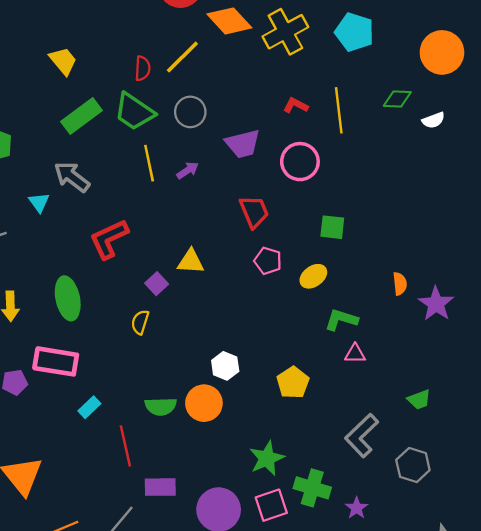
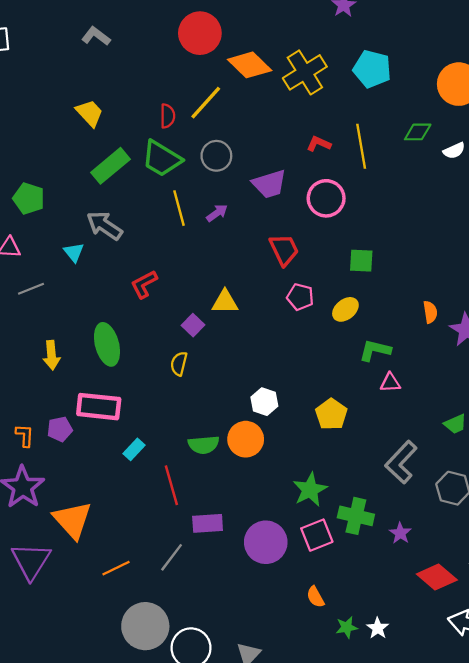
red L-shape: (109, 239) -> (144, 284), size x0.7

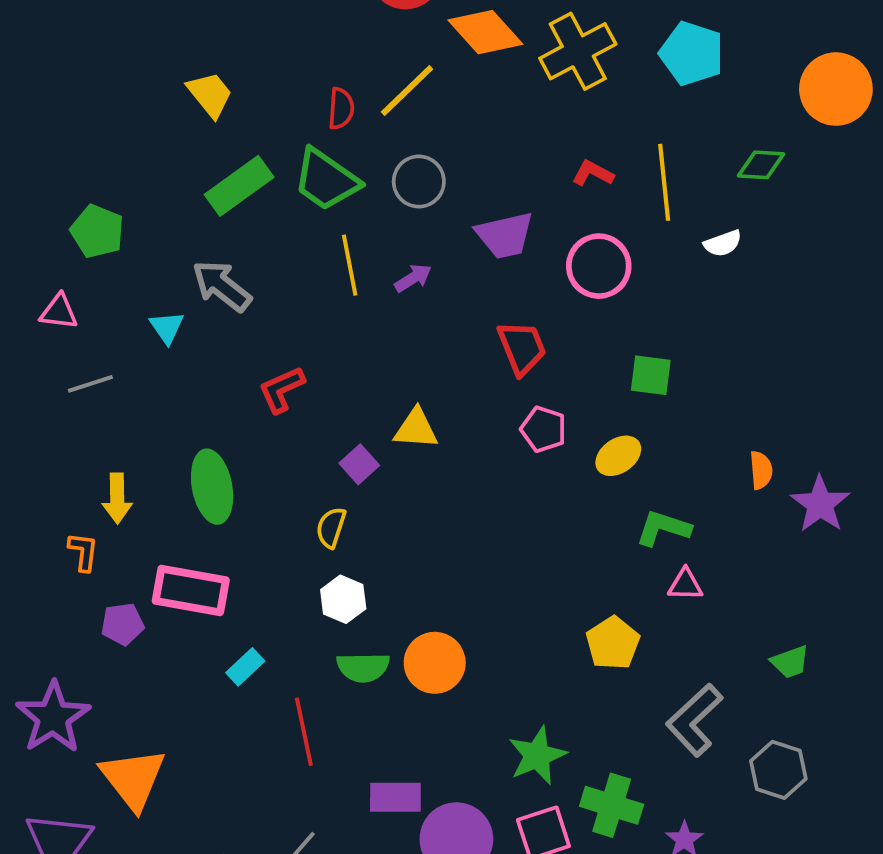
white semicircle: (454, 151) -> (723, 243), moved
white hexagon: (264, 402) -> (343, 599), moved
yellow pentagon: (331, 414) -> (613, 643), moved
orange L-shape: (25, 435) -> (83, 552), moved
purple rectangle: (208, 523) -> (395, 797), moved

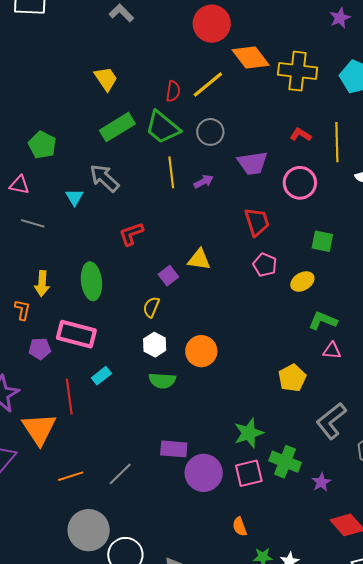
yellow cross: (578, 51) -> (298, 71), turned 30
gray line: (90, 384) -> (33, 223), turned 30
orange circle: (435, 663) -> (201, 351), moved
red line: (304, 732) -> (69, 397), moved

